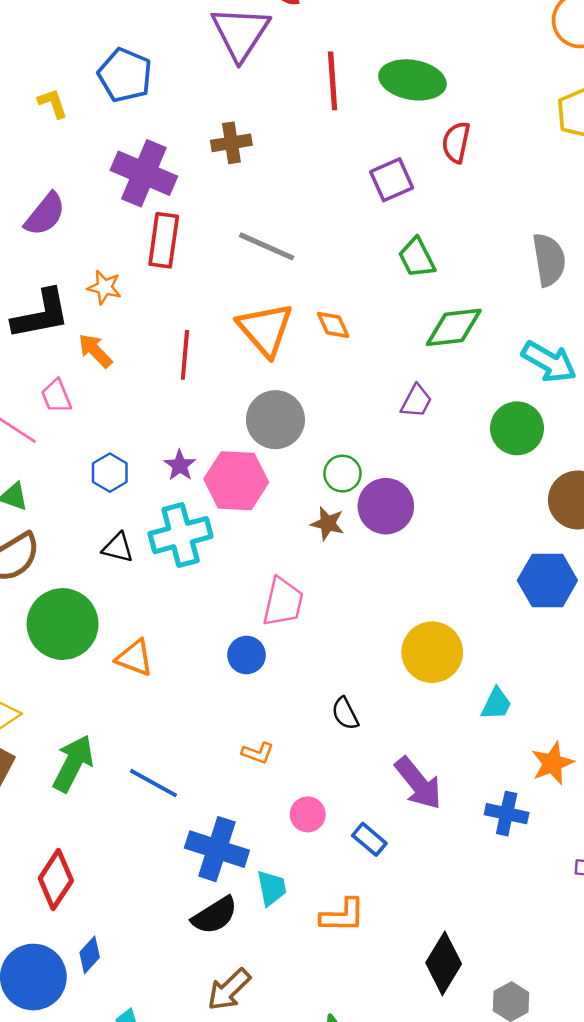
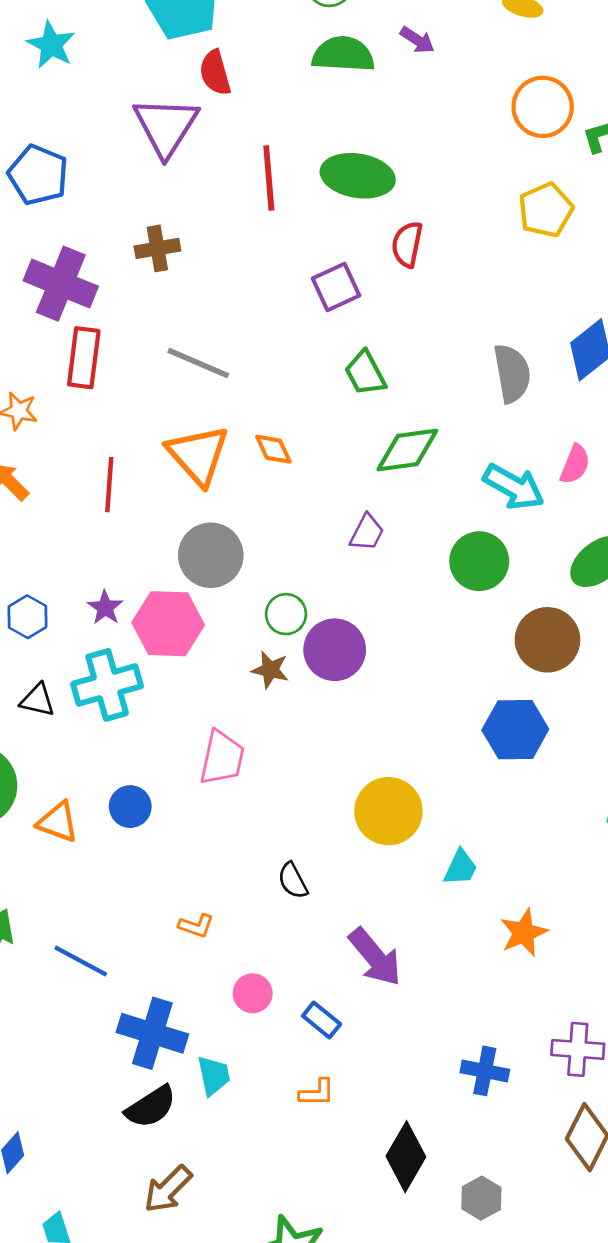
blue circle: (247, 655) -> (130, 807), moved
blue cross: (507, 814) -> (485, 1071), moved
orange L-shape: (343, 915) -> (317, 1093), moved, size x0.7

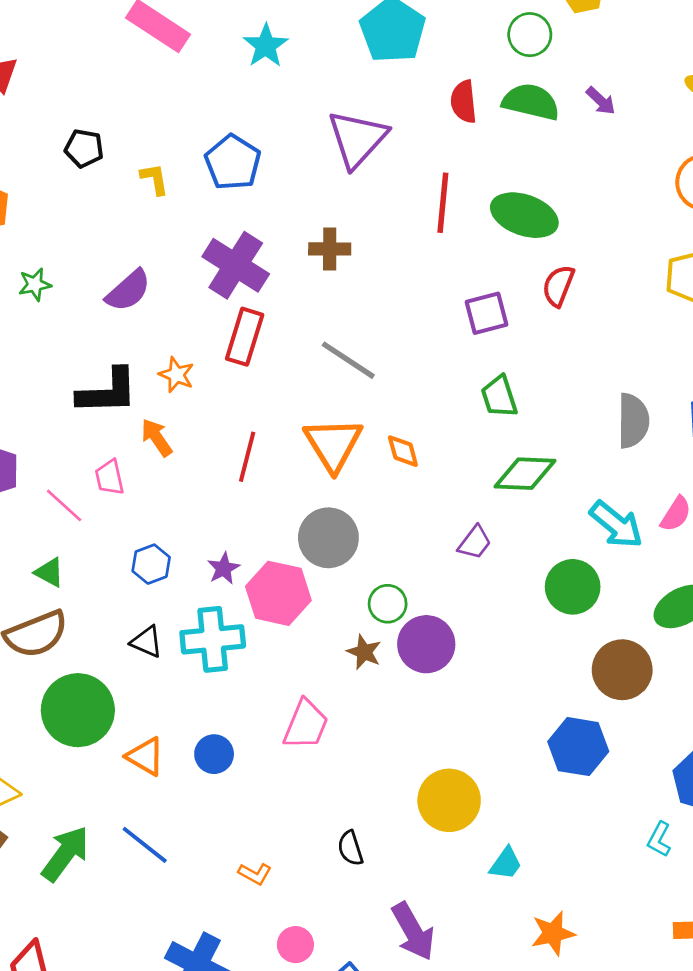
red semicircle: (215, 73) -> (464, 102), moved
blue line: (81, 961) -> (145, 845), moved

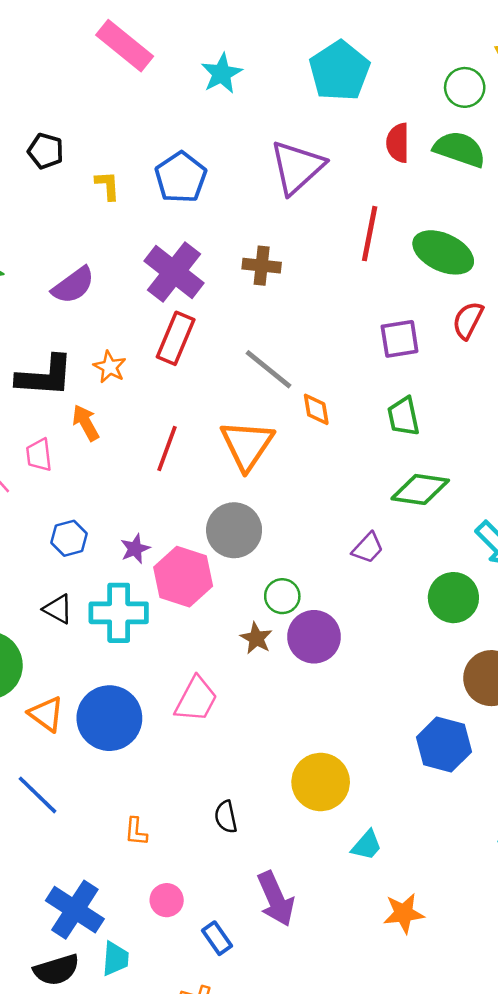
orange diamond: (403, 451) -> (316, 409), moved
blue circle: (214, 754) -> (109, 718), size x1.8
orange L-shape: (255, 874) -> (136, 832), turned 60

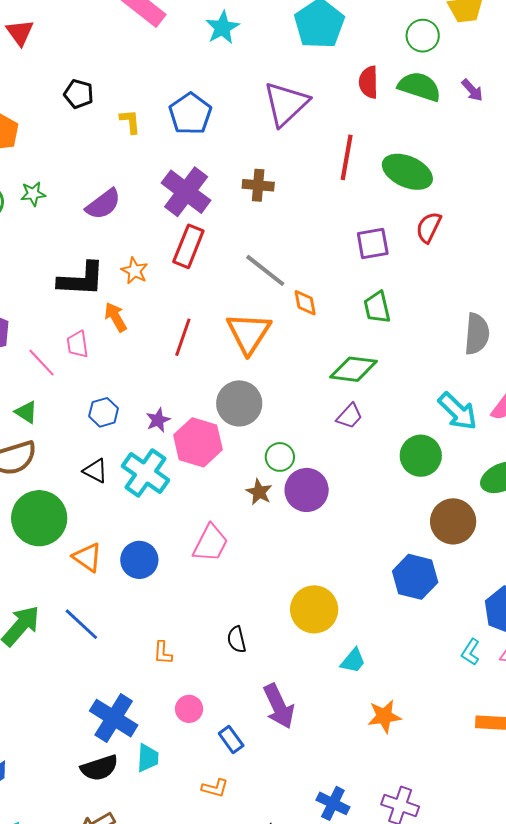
green diamond: (420, 489) -> (353, 369), moved
cyan cross: (119, 613) -> (145, 473), turned 36
blue circle: (109, 718) -> (139, 560), size x0.7

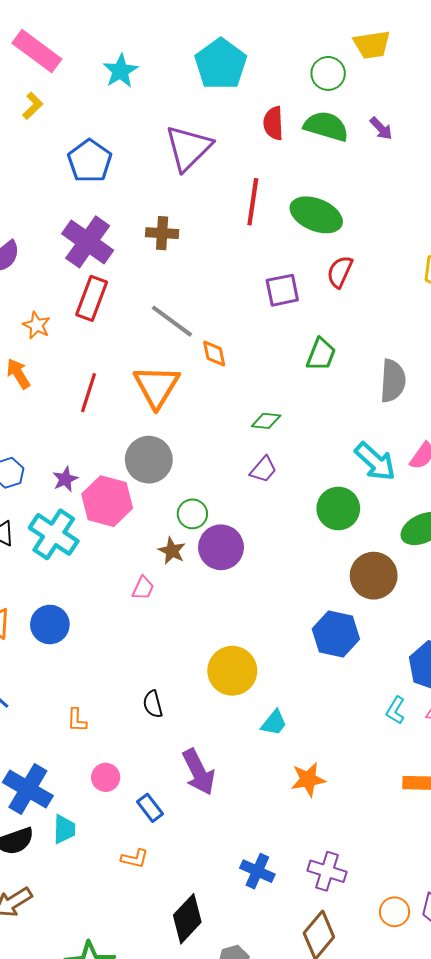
yellow L-shape: (130, 122) -> (33, 106), moved, turned 52
green trapezoid: (377, 307) -> (321, 354), moved, turned -144
green diamond: (353, 369) -> (266, 421), size x0.6
pink trapezoid: (210, 543) -> (143, 588), moved, size x0.6

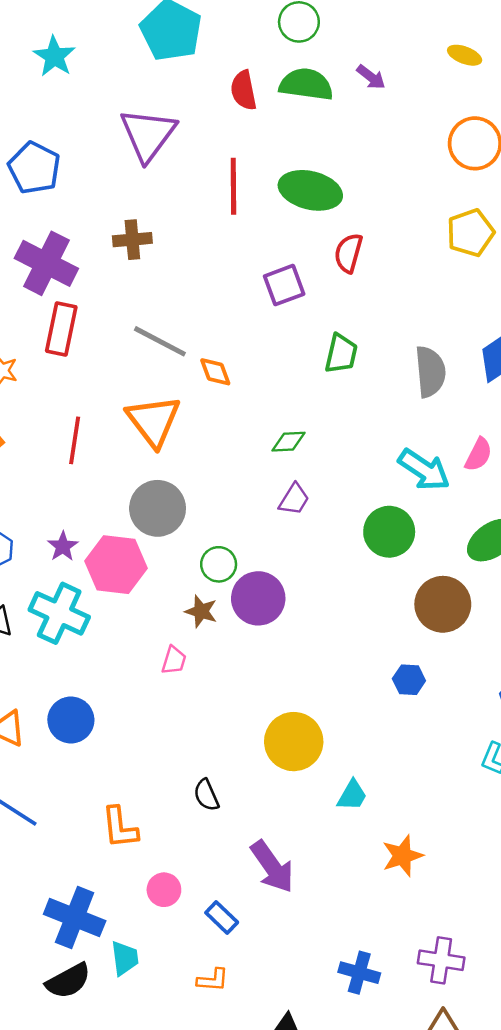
blue hexagon: (336, 634) -> (409, 680), size x0.6
orange L-shape: (77, 720) -> (120, 828), size x1.5

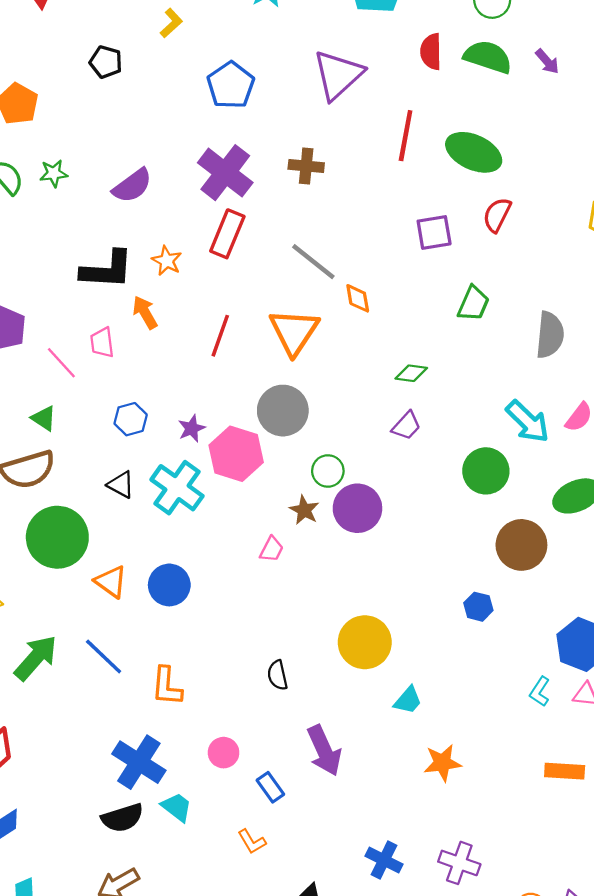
orange L-shape: (120, 828) -> (167, 686), moved
cyan trapezoid: (125, 958) -> (177, 807), turned -56
orange L-shape: (213, 980) -> (252, 842), turned 44

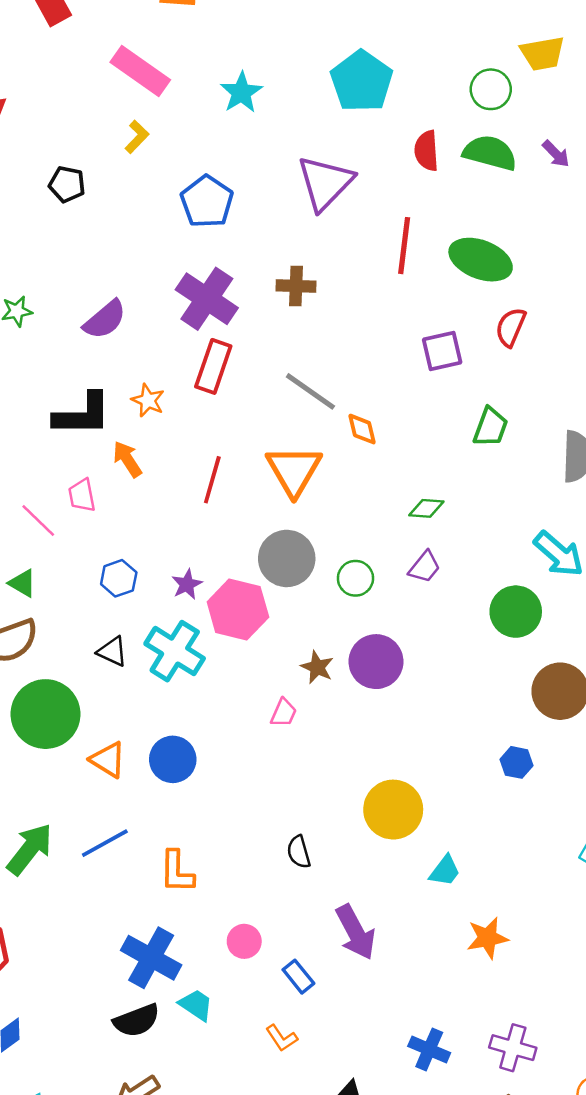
green circle: (328, 471) -> (355, 578), moved
blue line: (104, 657) -> (105, 843), turned -69

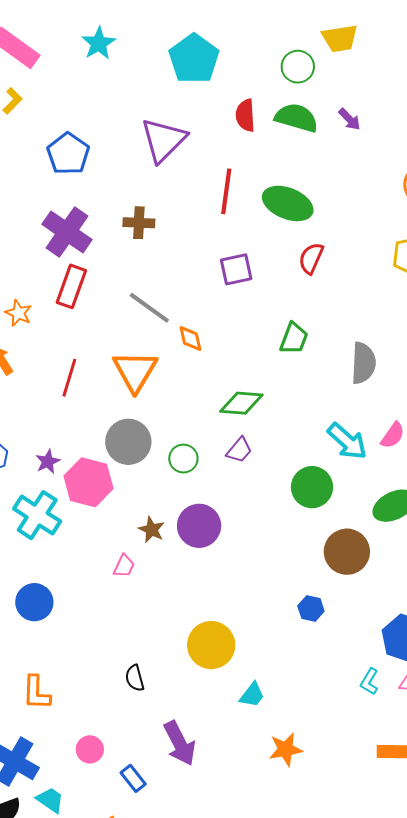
cyan star: (241, 92) -> (99, 43), moved
purple square: (442, 351) -> (236, 269), moved
green diamond: (426, 508) -> (241, 403), size x1.5

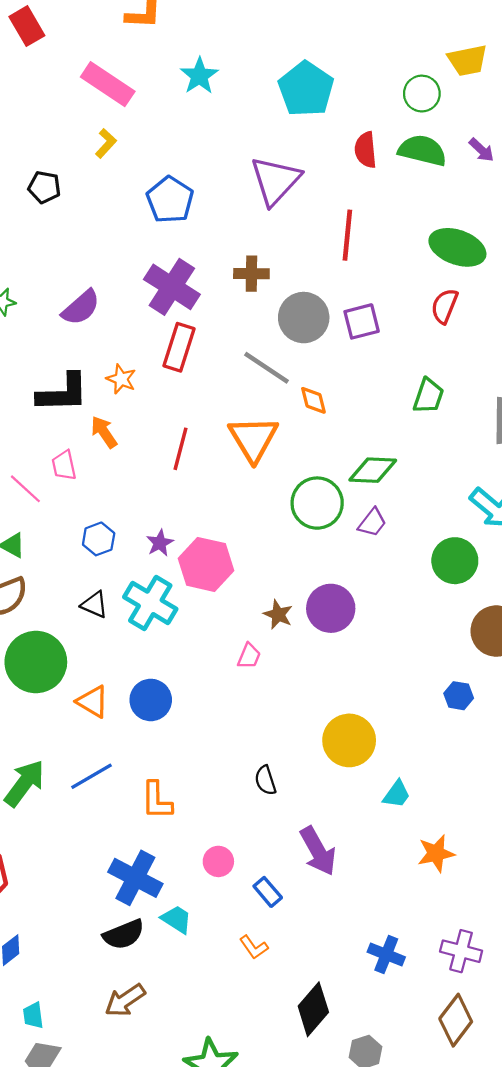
green ellipse: (288, 203) -> (457, 247), moved
gray circle: (128, 442) -> (304, 318), moved
green circle: (183, 459) -> (317, 503), moved, size x1.6

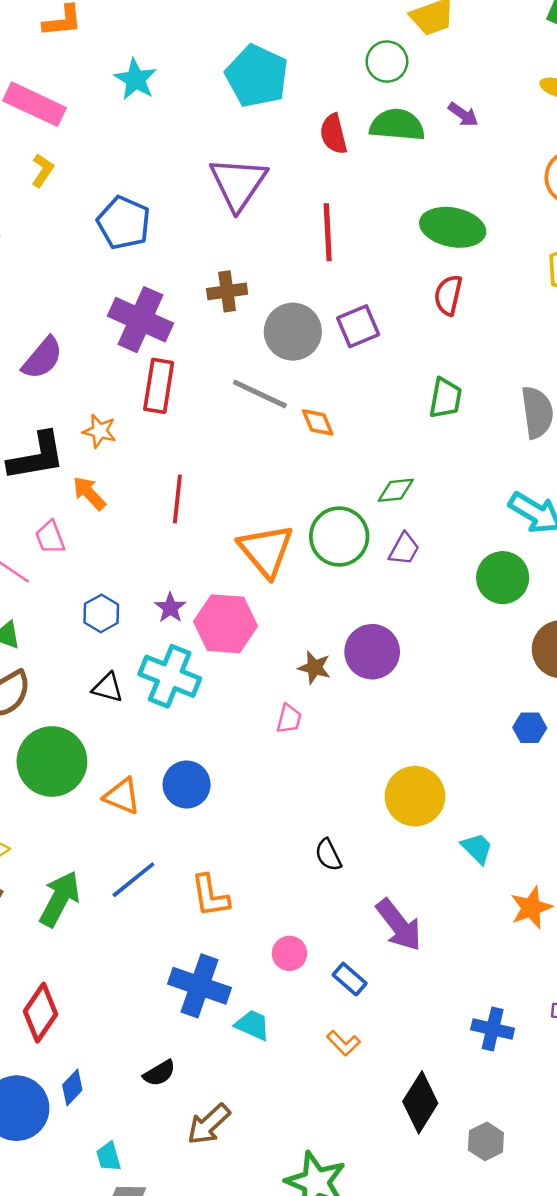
orange triangle: (253, 439) -> (266, 550), moved
green diamond: (373, 470) -> (396, 490), size x0.7
cyan trapezoid: (397, 794) -> (477, 848), turned -72
black semicircle: (124, 934) -> (159, 1073), moved, size x0.7

